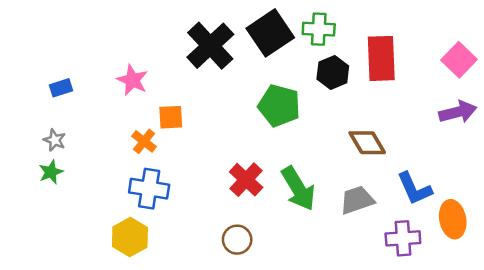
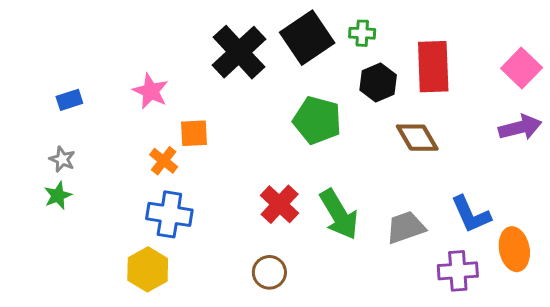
green cross: (319, 29) -> (362, 33), size x0.7
brown diamond: (367, 143) -> (417, 138), moved

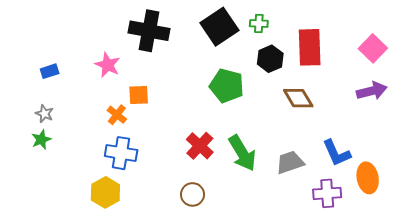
black cross: (239, 52) -> (149, 31), moved, turned -36

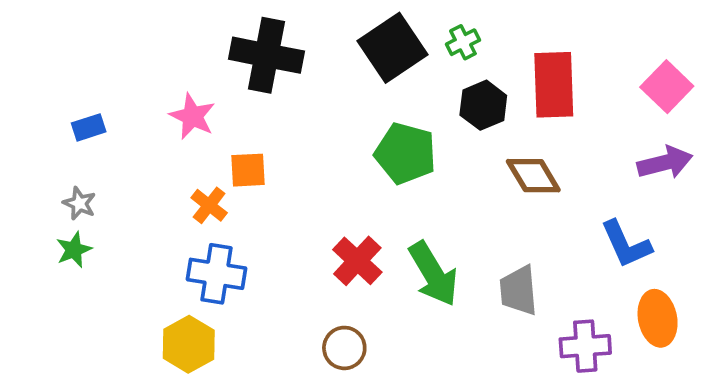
green cross: (259, 24) -> (463, 42), turned -30
blue L-shape: (337, 153) -> (626, 244), moved
gray trapezoid: (290, 162) -> (519, 291), turned -76

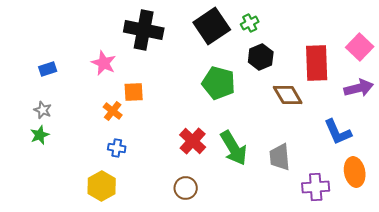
red rectangle: (554, 85) -> (317, 63), moved
blue cross: (217, 274) -> (117, 148), size x0.6

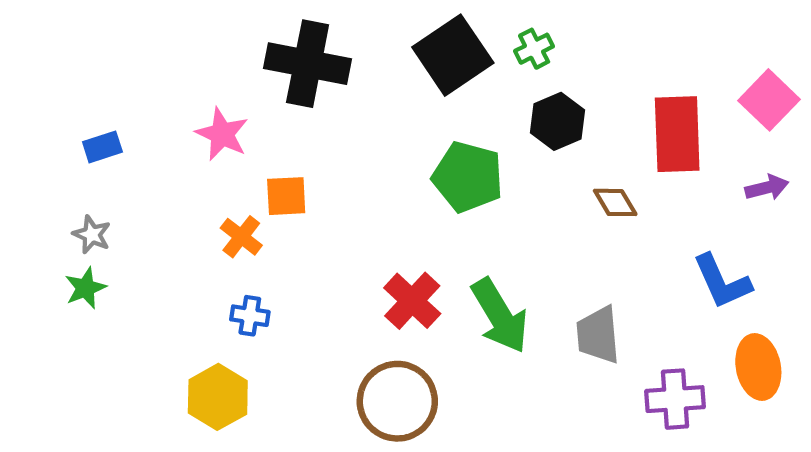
purple arrow: (359, 88) -> (767, 188), size x0.7
brown diamond: (288, 95) -> (615, 202), size x0.7
brown circle: (186, 188) -> (397, 401), size x1.6

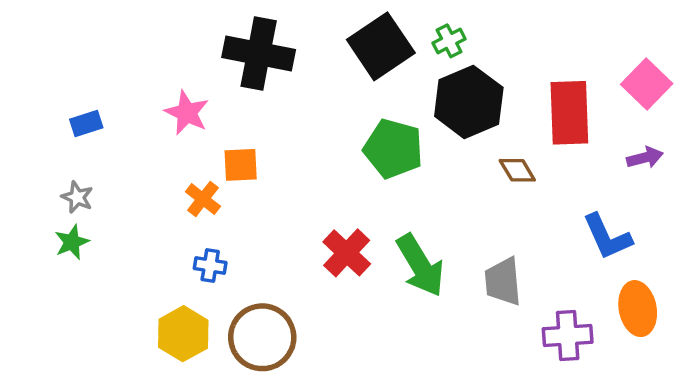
black hexagon: (558, 121) -> (469, 102), size x1.5
brown circle: (397, 401) -> (262, 337), moved

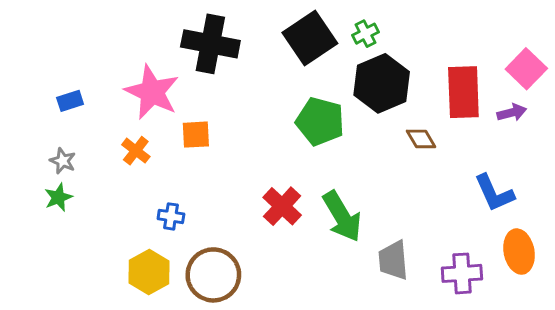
pink star: (187, 113) -> (152, 92), size x1.5
purple arrow: (645, 158) -> (512, 113), moved
orange cross: (203, 199) -> (136, 151), moved
gray trapezoid: (503, 282) -> (393, 260), moved

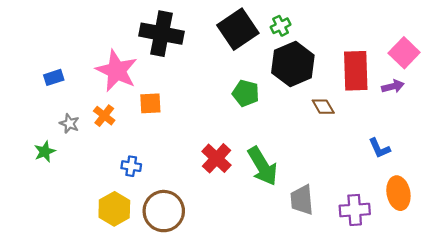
green pentagon: (320, 121) -> (246, 93), size x0.7
gray star: (63, 161) -> (69, 123), moved
blue L-shape: (494, 193) -> (379, 148), size x0.7

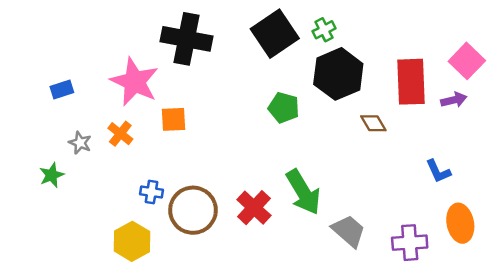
red cross: (217, 158) -> (254, 208), moved
gray trapezoid: (302, 200) -> (349, 231), turned 136
brown circle: (164, 211) -> (193, 210), moved

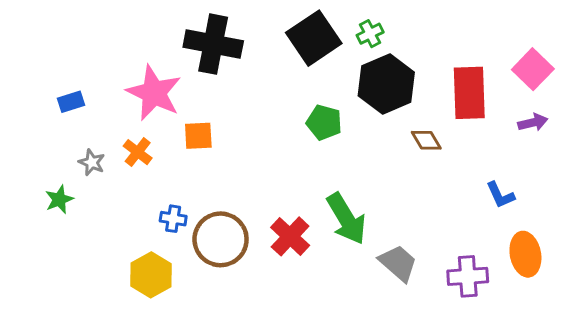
purple arrow: (454, 100) -> (533, 122), moved

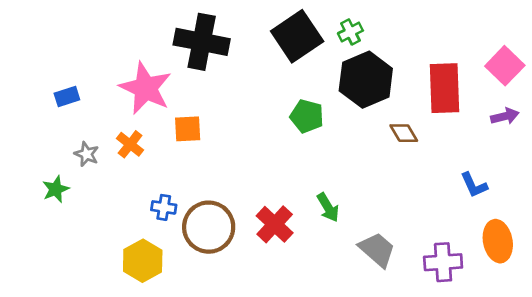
green arrow: (346, 219) -> (328, 207), size x0.6

